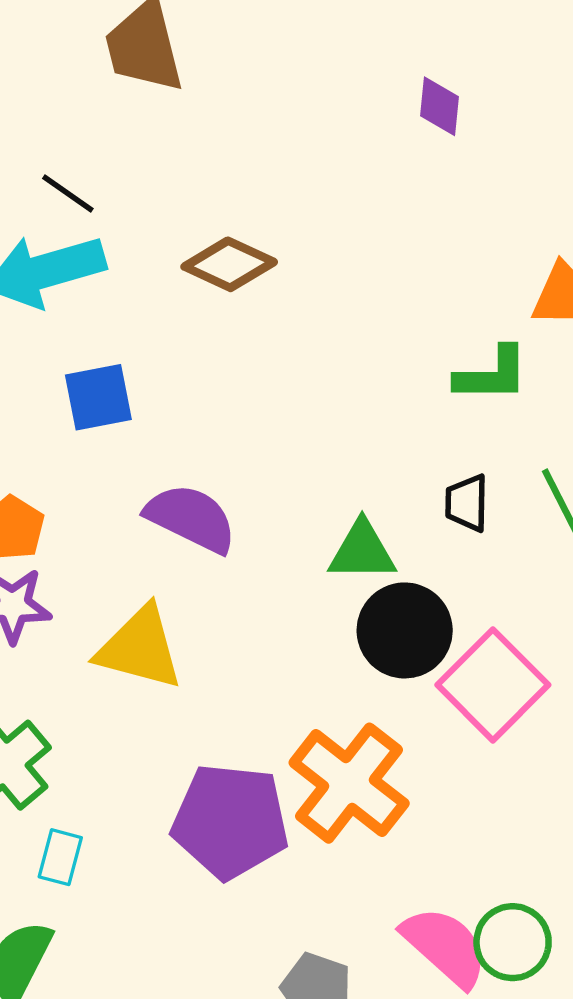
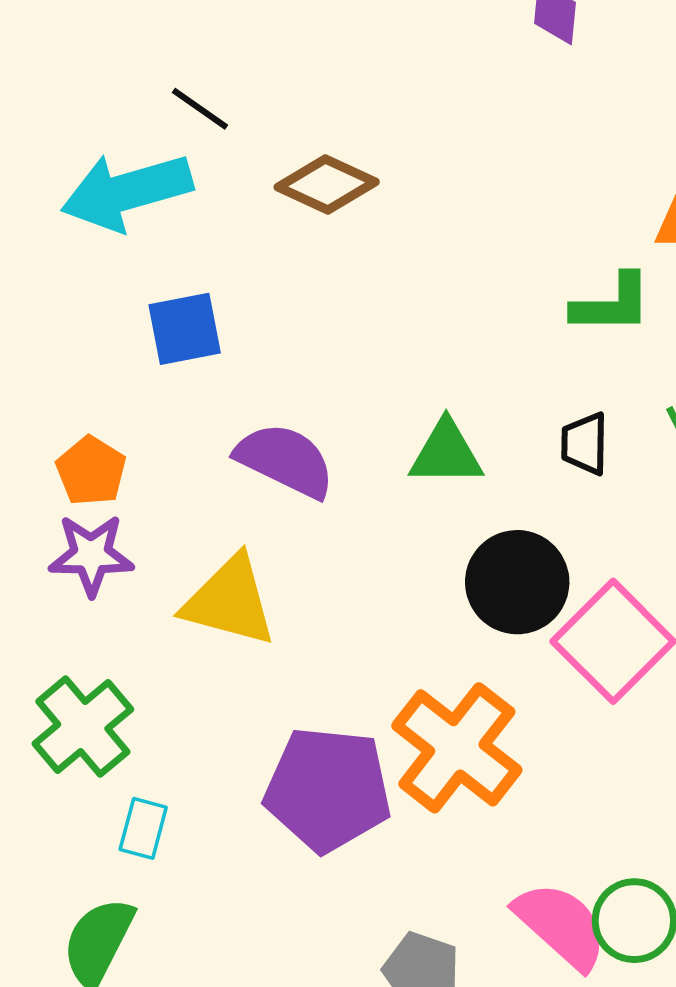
black line: (68, 193) -> (200, 109), moved
green triangle: (362, 551) -> (446, 453), moved

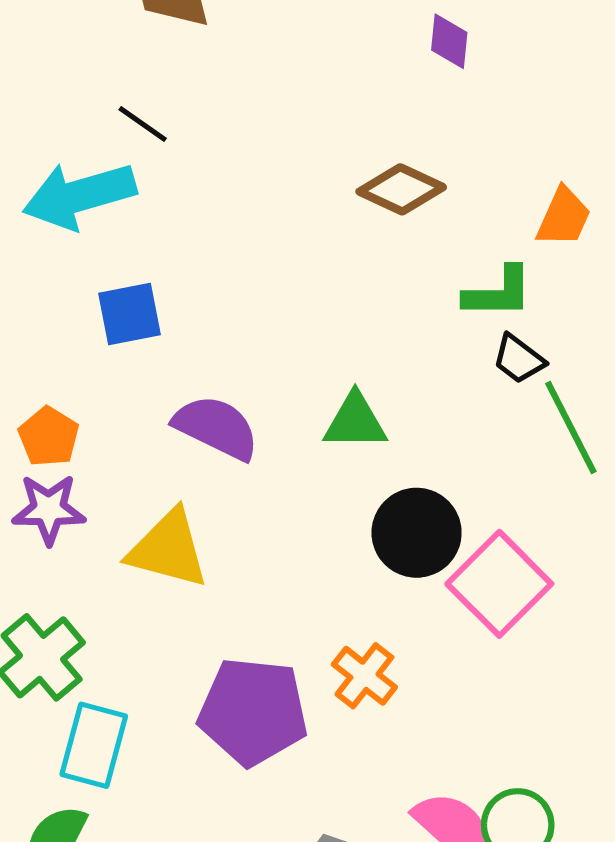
brown diamond: (327, 184) -> (401, 189), moved
black trapezoid: (585, 444) -> (519, 359), moved, turned -54
orange cross: (457, 748) -> (364, 676), size x0.6
cyan rectangle: (143, 828) -> (94, 745), size x1.6

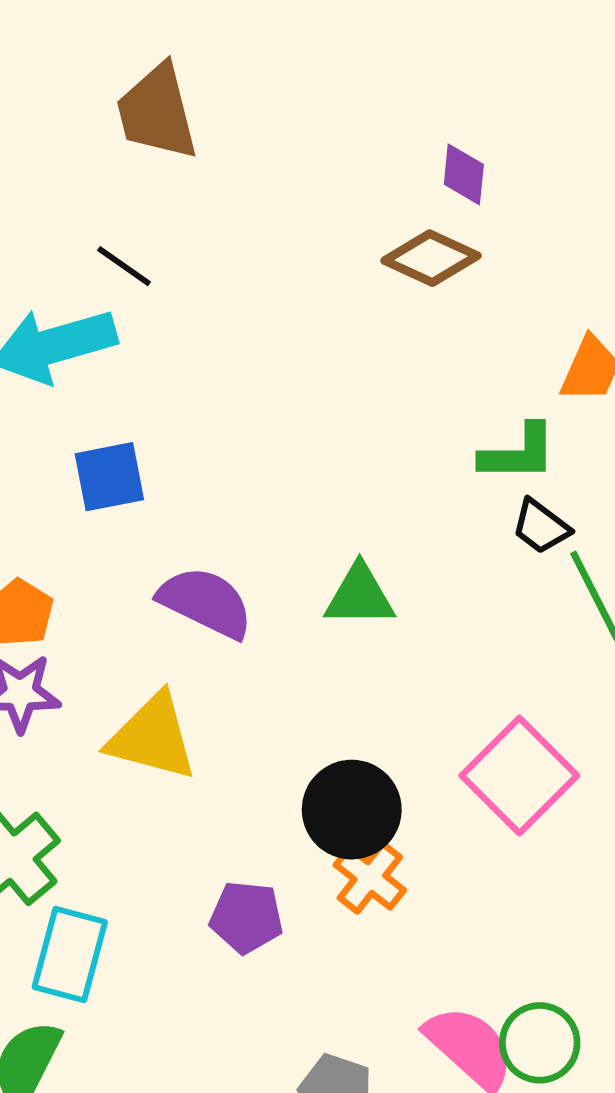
brown diamond: (401, 189) -> (431, 258), moved
black circle: (417, 533) -> (352, 810), moved
purple pentagon: (253, 712) -> (246, 917), size x0.6

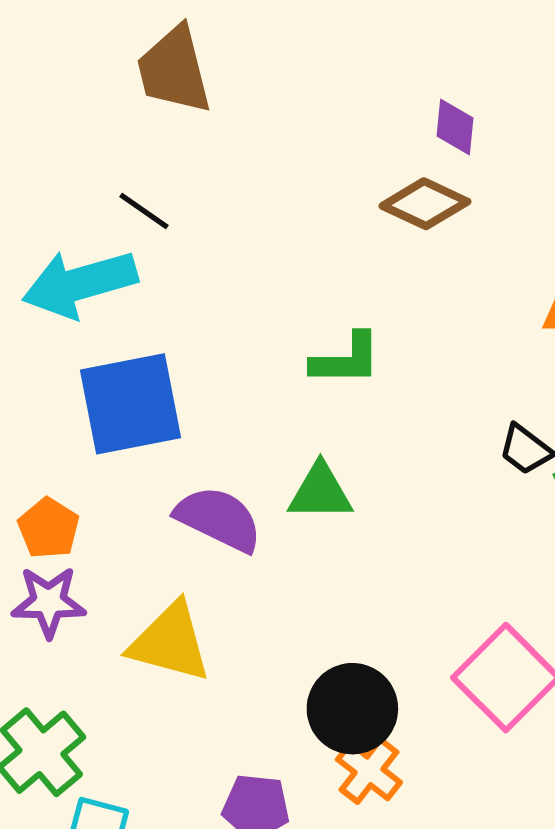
green L-shape: (518, 453) -> (346, 359), moved
blue square: (109, 477) -> (131, 404), size x1.6
green triangle: (360, 596) -> (320, 492), moved

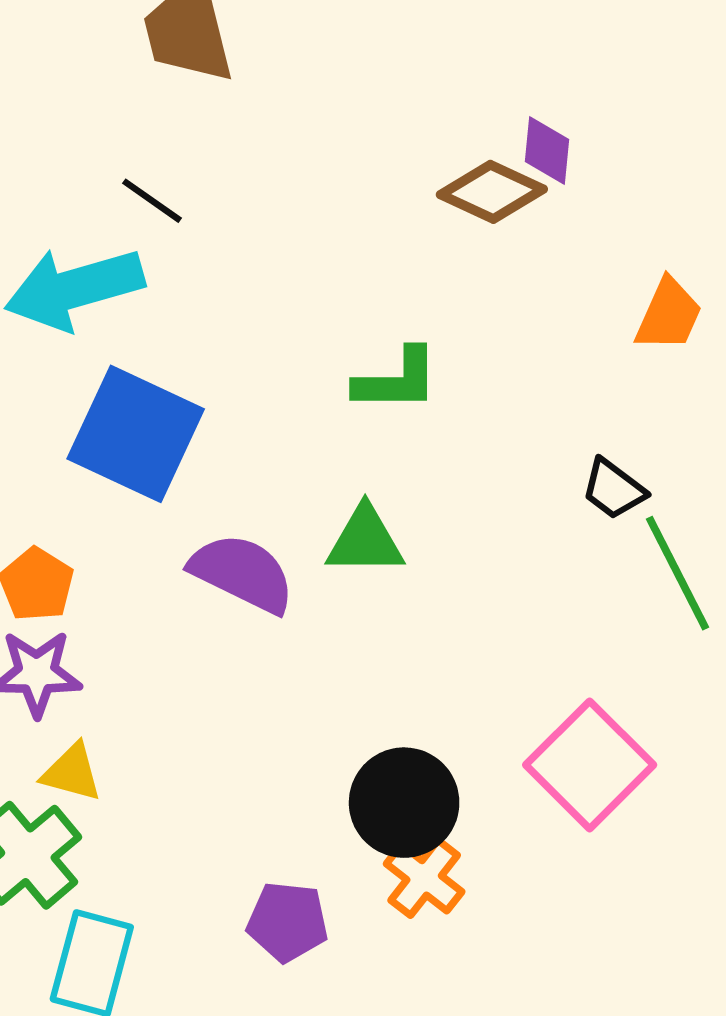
purple diamond: (455, 127) -> (547, 151), moved
blue square: (131, 404) -> (136, 434), turned 36
yellow triangle: (170, 642) -> (72, 772), moved, size x0.6

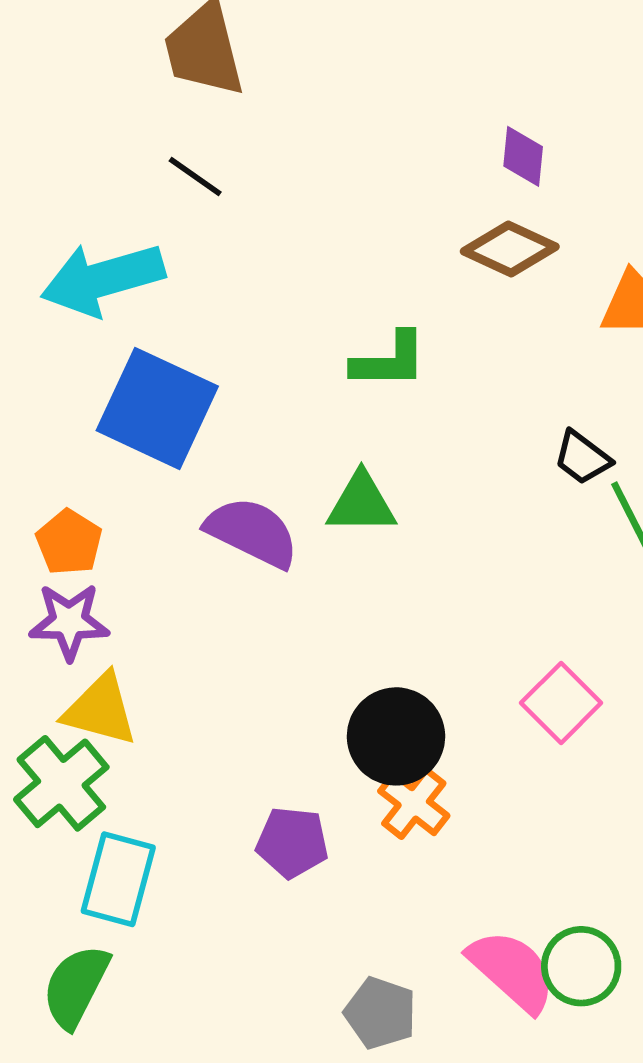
brown diamond: (492, 192) -> (510, 249), moved
black line: (152, 201) -> (195, 176), moved
pink square: (590, 765) -> (561, 703), size x0.7
yellow triangle: (72, 772) -> (100, 710), size x1.4

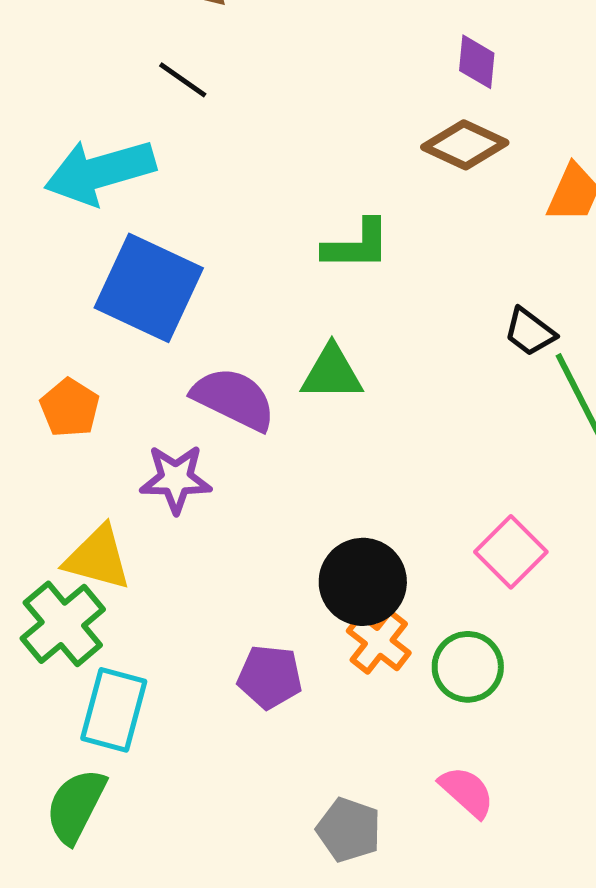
purple star: (69, 622) -> (176, 479), moved
green circle: (581, 966) -> (468, 667), moved
pink semicircle: (512, 971) -> (467, 792), size x0.7

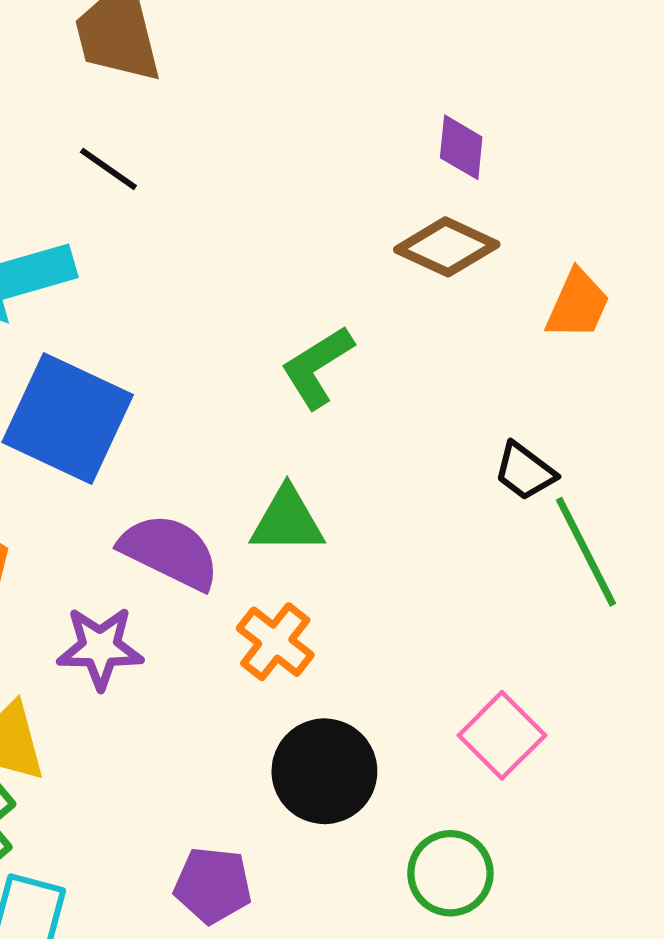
green L-shape: (357, 245) -> (317, 367), turned 148
orange cross: (379, 642) -> (275, 642), moved

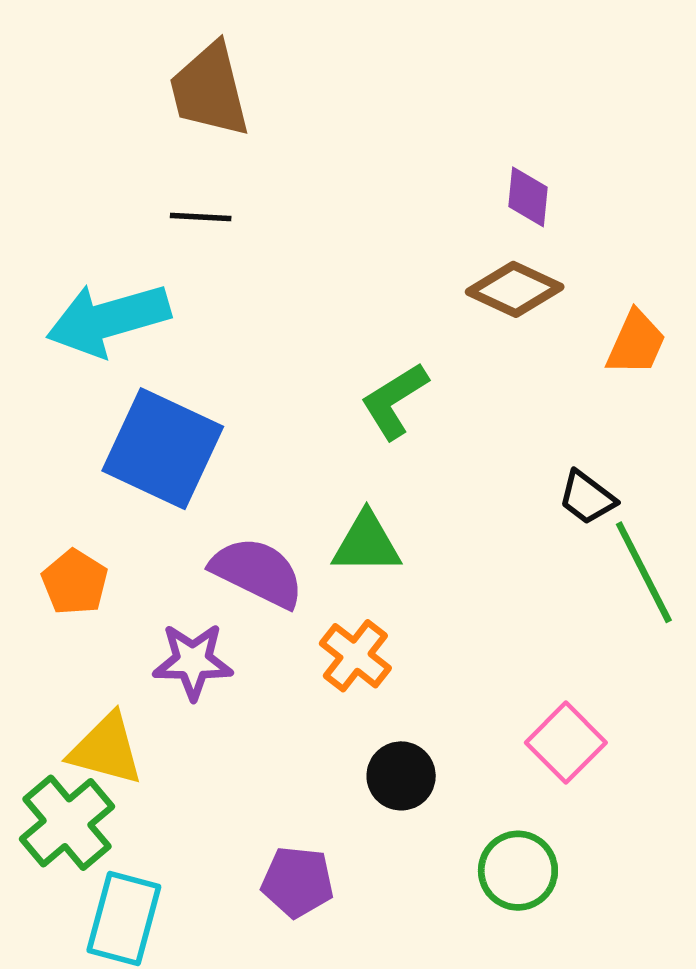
black line: (108, 169) -> (201, 217), turned -32
black circle: (324, 771) -> (401, 776), size x0.7

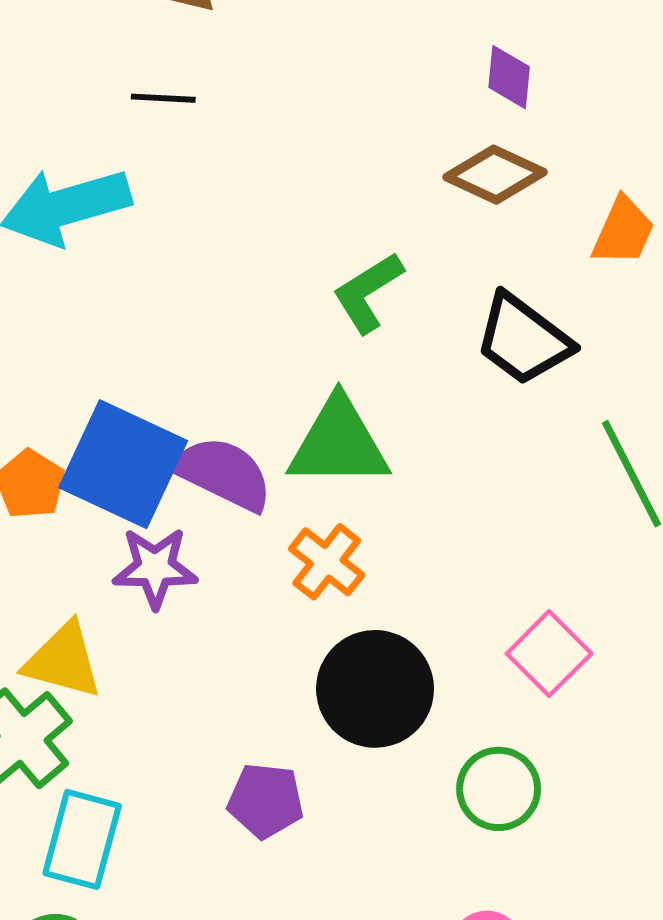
blue square: (163, 449) -> (123, 464), moved
black trapezoid: (587, 498) -> (523, 339), moved, size x1.6
green triangle: (367, 543) -> (339, 443), size x1.4
black circle: (401, 776) -> (375, 689), size x1.6

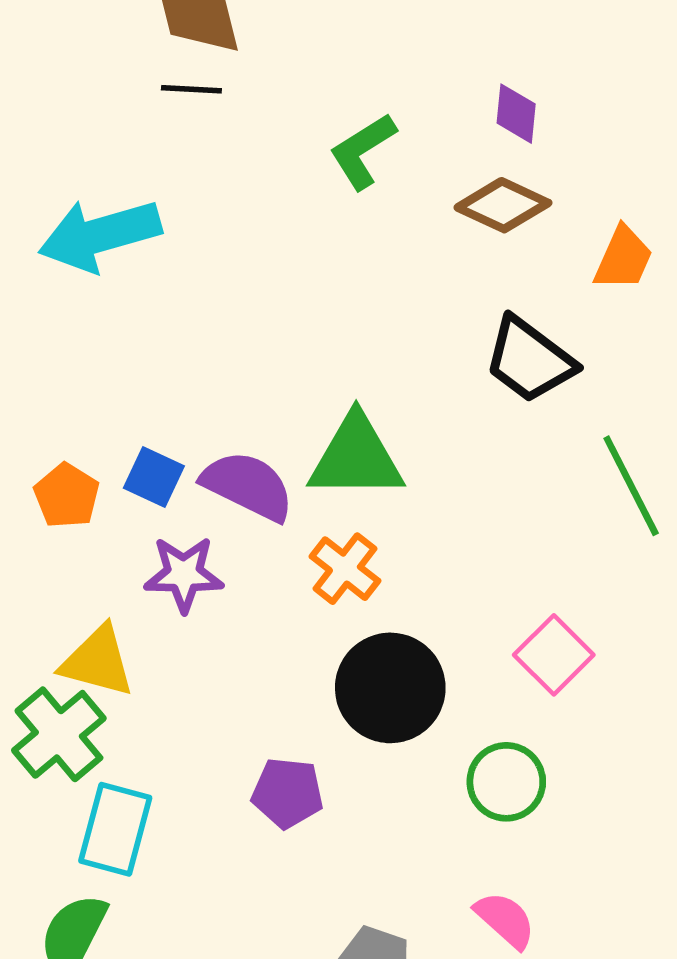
black line: (163, 98) -> (191, 89), moved
green L-shape: (368, 292) -> (363, 151), moved
blue square: (123, 464) -> (154, 477), size x0.5

